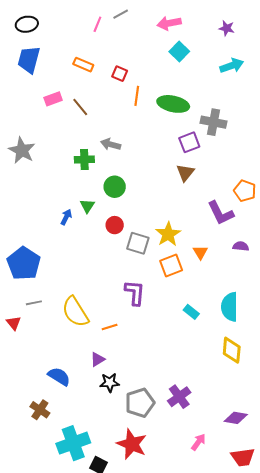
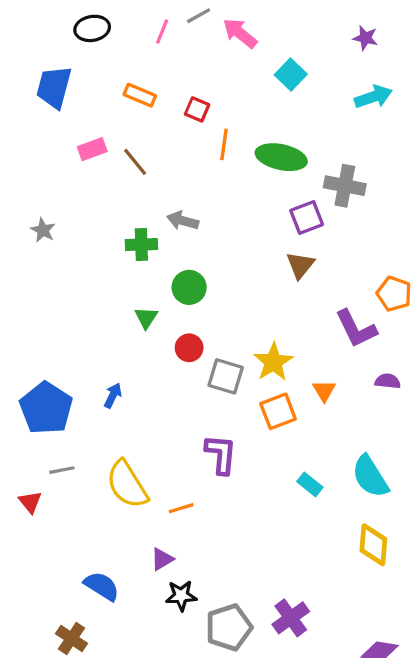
pink arrow: (169, 23) -> (240, 33), moved, turned 50
black ellipse: (27, 24) -> (92, 28), moved
gray star: (22, 150) -> (43, 230), size x0.6
blue arrow: (66, 217) -> (113, 395), moved
cyan semicircle: (230, 307) -> (370, 476), turned -32

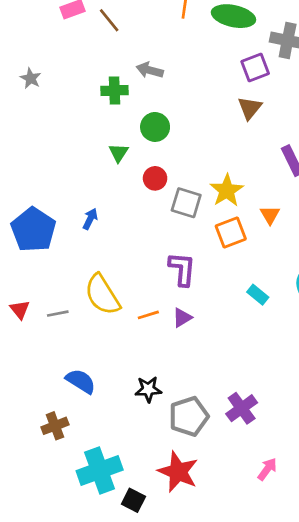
gray line: (62, 470) -> (58, 314), moved
purple triangle: (162, 559) -> (182, 318), moved
brown cross: (71, 639) -> (55, 426), turned 35

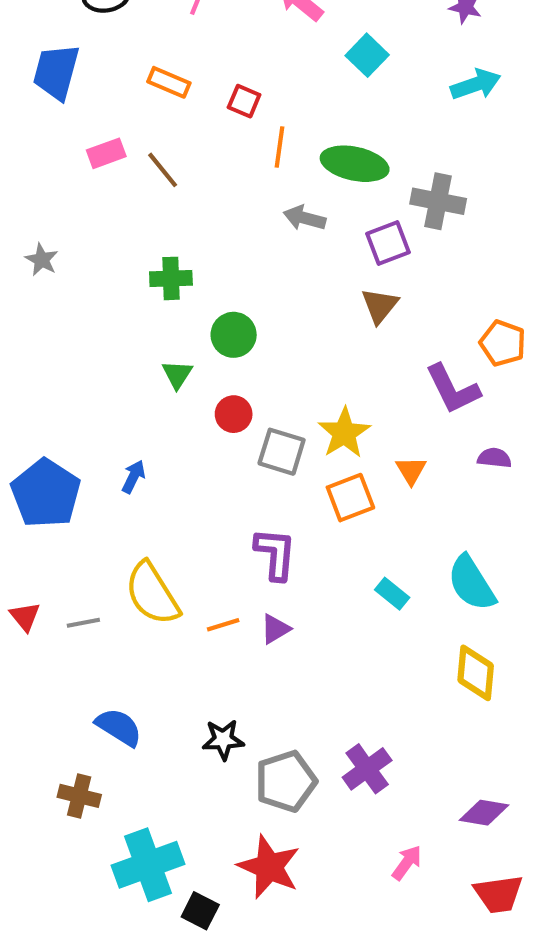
gray arrow: (150, 70) -> (305, 218), moved
brown cross: (55, 426) -> (79, 796), turned 35

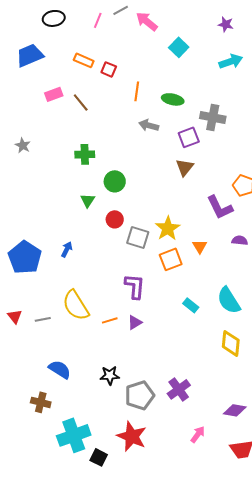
blue trapezoid: (56, 72) -> (30, 55), turned 52
red square: (244, 101) -> (109, 69), moved
green ellipse: (355, 164) -> (173, 99), size x0.7

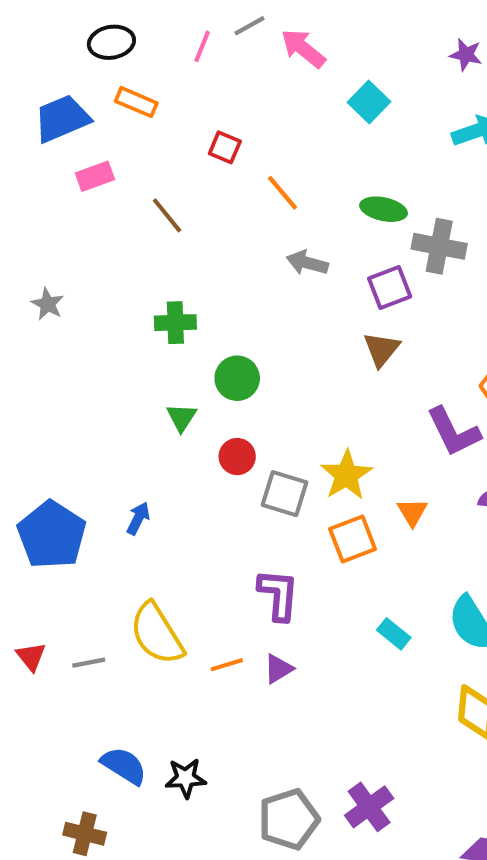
orange rectangle: (84, 60) -> (136, 102), moved
orange line: (137, 91) -> (283, 193), turned -48
pink rectangle: (54, 94) -> (95, 176), moved
green ellipse: (173, 99) -> (384, 209), moved
black star: (110, 375) -> (186, 778), moved

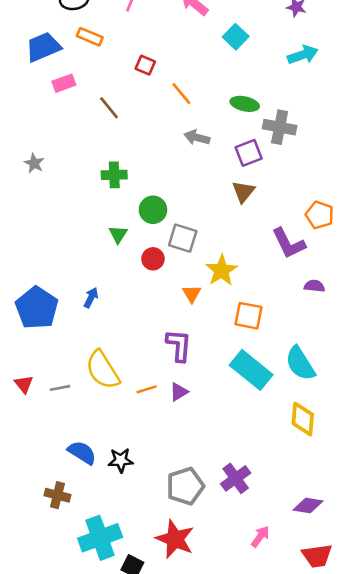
gray square: (285, 494) -> (183, 238), moved
orange triangle: (412, 512) -> (192, 294), moved
orange square: (353, 539) -> (249, 316), moved, turned 32
cyan rectangle: (394, 634) -> (251, 370), size x2.0

